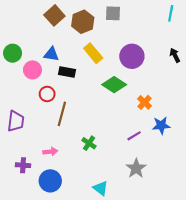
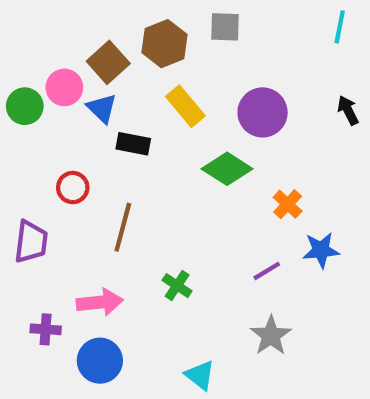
brown square: (54, 15) -> (108, 62), moved
blue triangle: (51, 54) -> (102, 108), turned 35
pink circle: (32, 70) -> (64, 87), moved
red circle: (47, 94) -> (73, 188), moved
pink arrow: (50, 152) -> (100, 302), size x1.5

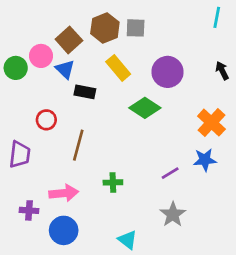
gray square: (225, 27) -> (136, 28), moved
orange cross: (288, 204) -> (211, 123), moved, size x1.5
green cross: (177, 286) -> (113, 182), turned -36

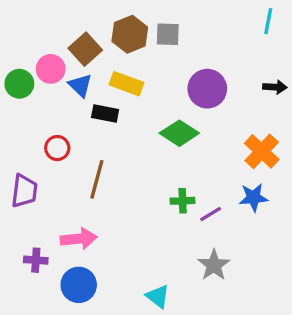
yellow rectangle: (118, 68) -> (126, 84), moved, turned -30
black arrow: (222, 71) -> (275, 87), turned 120
green cross: (113, 182) -> (183, 201), moved

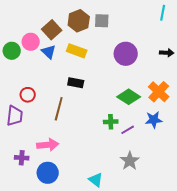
black rectangle: (105, 113) -> (76, 83), moved
green diamond: (179, 133) -> (129, 97), moved
red circle: (57, 148) -> (28, 95), moved

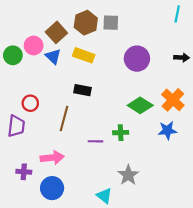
purple line: (128, 130) -> (96, 141), moved, turned 32
gray star: (130, 161) -> (128, 175), moved

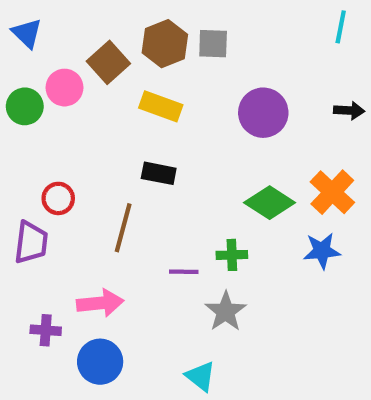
blue triangle: (53, 56) -> (27, 33), moved
gray star: (128, 175) -> (226, 311), moved

